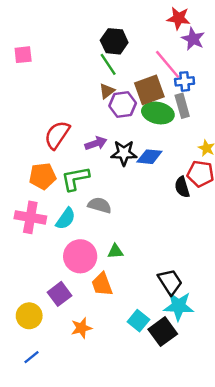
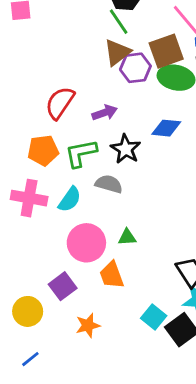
brown triangle: (107, 91) -> (117, 52), size x1.5
black star: (124, 153) -> (126, 149), moved, turned 30

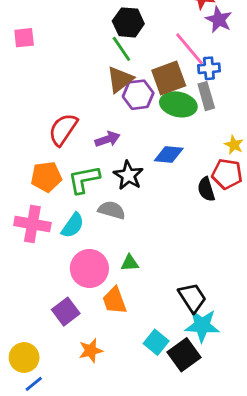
yellow circle: (28, 311) -> (24, 358), moved

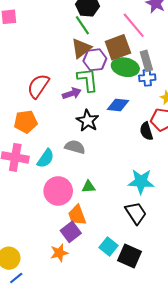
blue cross: (209, 68) -> (147, 78), moved
green L-shape: (84, 180) -> (88, 80), moved, turned 95
purple square: (66, 312) -> (71, 232), moved
cyan star: (202, 326) -> (141, 182), moved
black square: (184, 355) -> (129, 256), turned -30

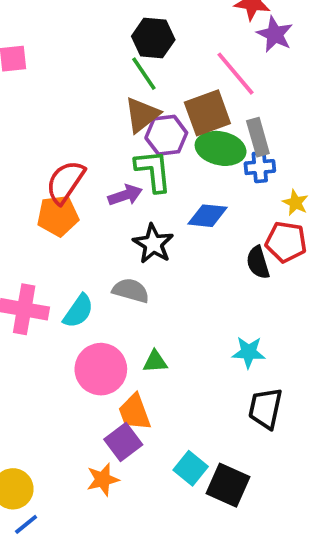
orange pentagon: (26, 122) -> (58, 216), moved
cyan star: (141, 182) -> (249, 352), size x0.7
black trapezoid: (136, 213) -> (265, 408), moved, turned -135

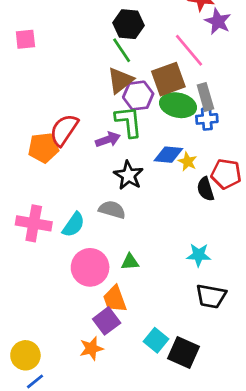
yellow star: (295, 203) -> (188, 162), moved
orange pentagon: (58, 216) -> (43, 148), moved
black trapezoid: (265, 408) -> (211, 296), turned -92

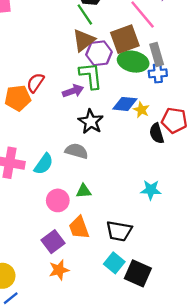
red semicircle: (64, 130) -> (35, 83), size x0.7
green triangle: (130, 262) -> (84, 191), moved
pink circle: (90, 267) -> (58, 200), size x0.7
black trapezoid: (211, 296) -> (119, 231), moved
purple square: (107, 321) -> (53, 242), moved

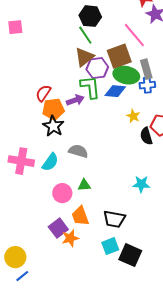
orange pentagon: (18, 98) -> (53, 109), moved
blue diamond: (125, 104) -> (115, 91), moved
black star: (91, 122) -> (53, 126), moved
cyan square: (114, 263) -> (110, 246), turned 30
orange star: (59, 270) -> (70, 238), moved

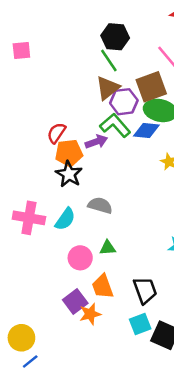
green L-shape: (90, 87) -> (115, 125), turned -35
black trapezoid: (114, 219) -> (145, 290), turned -120

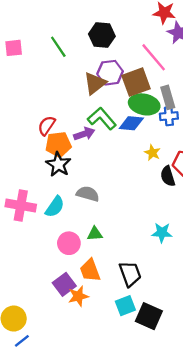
green line: (109, 61) -> (58, 47), moved
purple hexagon: (124, 102) -> (110, 73), moved

